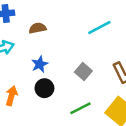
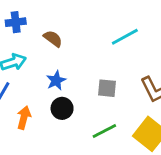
brown semicircle: (37, 28) -> (53, 39), turned 49
gray square: (83, 71) -> (107, 88), turned -35

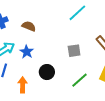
blue star: (56, 81) -> (27, 52), moved

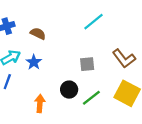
black circle: (47, 72) -> (69, 90), moved
orange arrow: (23, 85) -> (40, 103), moved

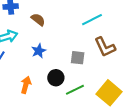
brown L-shape: (124, 58) -> (105, 47), moved
blue star: (34, 62) -> (39, 51), moved

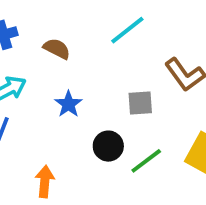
cyan line: (92, 20) -> (127, 30), moved
orange arrow: (26, 85) -> (45, 182), moved

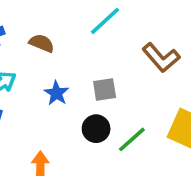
gray square: (140, 103) -> (105, 90), moved

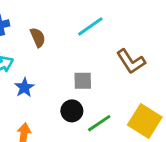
brown semicircle: (42, 43) -> (38, 37), turned 36
blue star: (56, 93) -> (24, 87), moved

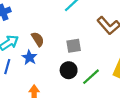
brown semicircle: (38, 37) -> (38, 39), moved

